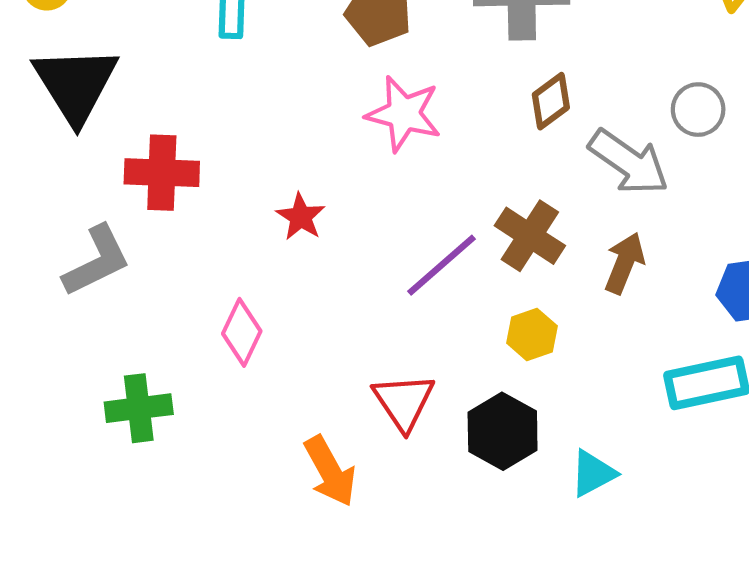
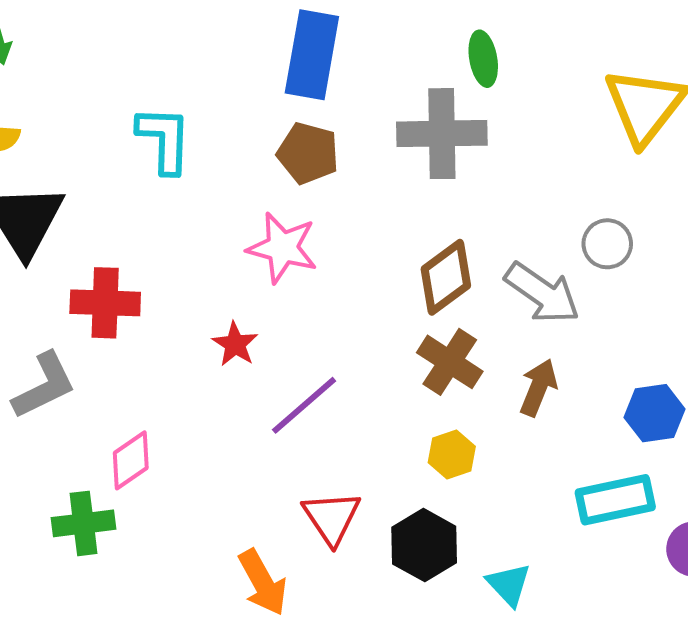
brown diamond: (551, 101) -> (446, 277), moved, size x1.4
pink star: (404, 114) -> (282, 248), moved
purple line: (442, 265) -> (304, 405), moved
pink diamond: (242, 332) -> (131, 460), moved, turned 30
cyan triangle: (593, 473) -> (509, 584), turned -45

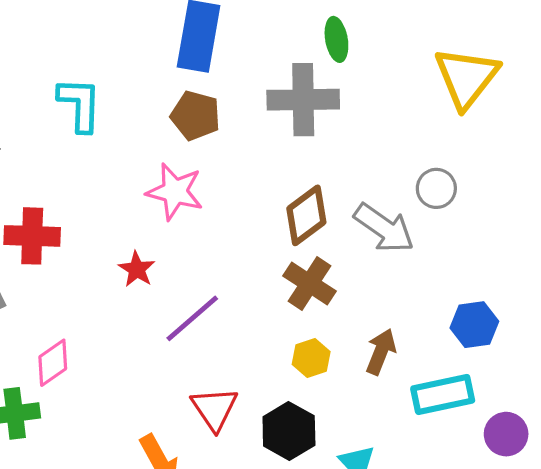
brown arrow: (538, 388) -> (381, 352), moved

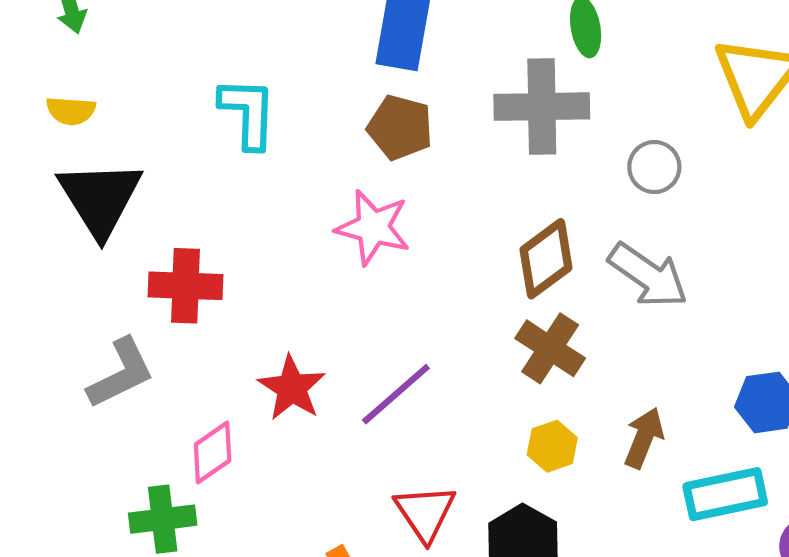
gray circle: (436, 188) -> (654, 167), moved
red star: (137, 269) -> (292, 388), moved, size x1.4

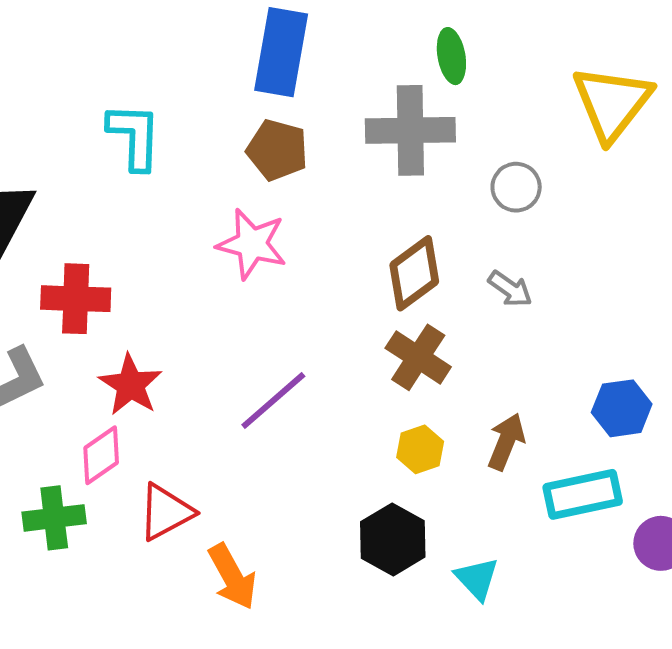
gray arrow: (648, 275) -> (510, 289), size x0.6
red star: (292, 388) -> (130, 385), moved
red triangle: (425, 513) -> (166, 512), moved, turned 36

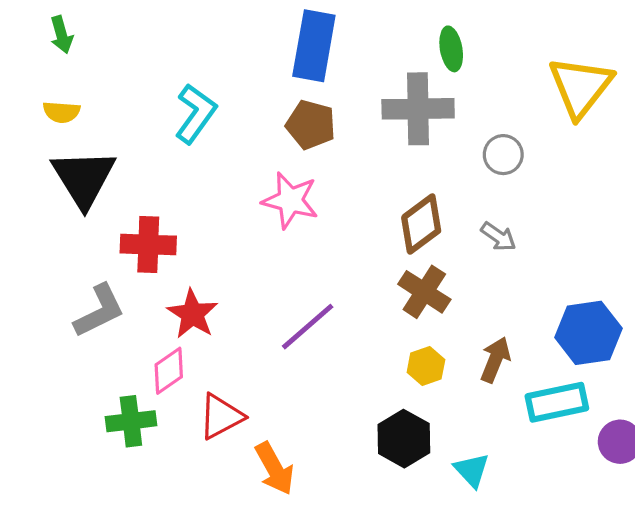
cyan L-shape: (134, 136) -> (196, 114), turned 34
blue hexagon: (622, 408) -> (588, 333), size x1.4

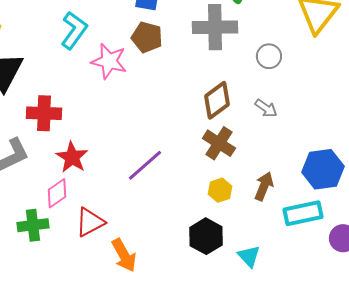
pink star: (290, 200) -> (109, 61), moved

